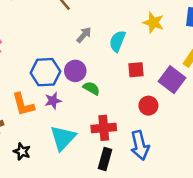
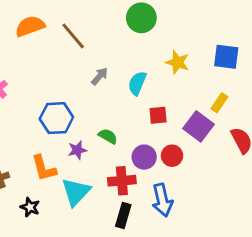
purple circle: (75, 71) -> (144, 157), moved
purple star: (53, 101) -> (77, 150), moved
orange L-shape: (23, 104) -> (44, 168), moved

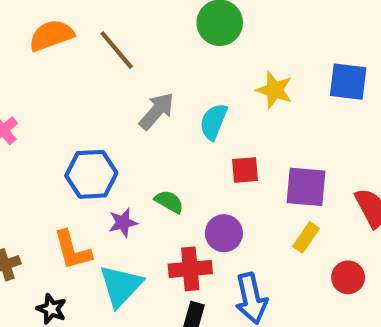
gray arrow: (100, 76) -> (157, 111), size x1.4
yellow rectangle: (219, 103) -> (306, 237), moved
purple square: (198, 126) -> (306, 187), turned -32
red circle: (172, 156) -> (348, 277), moved

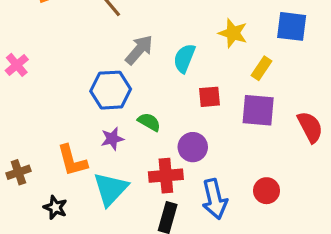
blue hexagon: (91, 174) -> (111, 90), moved
yellow rectangle: (306, 237) -> (261, 68), moved
red circle: (348, 277) -> (267, 191), moved

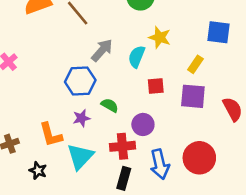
yellow star: (233, 33) -> (160, 37), moved
red circle: (267, 191) -> (199, 158), size x1.6

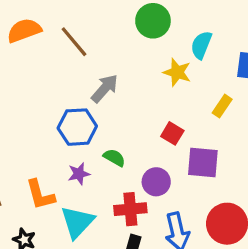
cyan semicircle: (137, 57) -> (201, 45), moved
red square: (156, 86) -> (172, 133), turned 36
purple square: (193, 96) -> (203, 162), moved

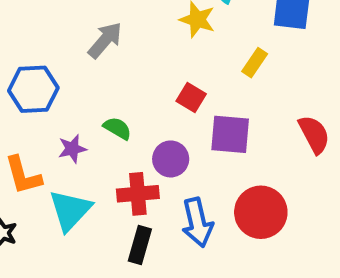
blue hexagon: (77, 127) -> (33, 89), moved

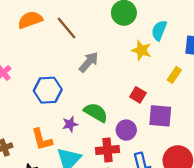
green semicircle: (117, 128) -> (96, 112), size x1.5

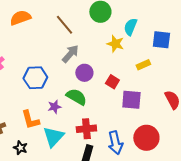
brown line: (66, 28) -> (64, 25), moved
yellow rectangle: (174, 75) -> (143, 65), turned 32
purple circle: (126, 130) -> (84, 73), moved

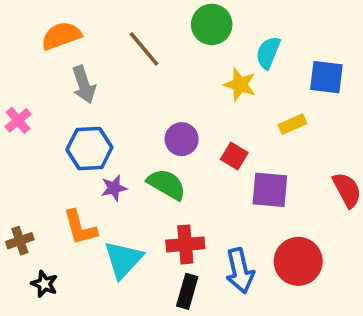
gray arrow: (70, 54) -> (84, 85), moved, turned 120
purple star: (54, 107) -> (114, 188), moved
black star: (20, 148) -> (44, 284), moved

